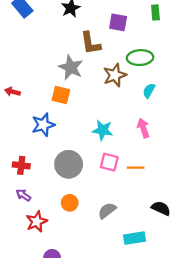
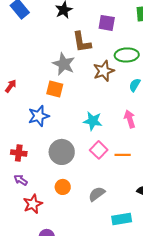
red arrow: (12, 92) -> (11, 86), turned 112
pink square: (109, 162) -> (99, 150), turned 30

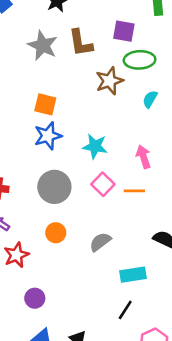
purple square: (107, 23) -> (124, 31), moved
gray star: (64, 64) -> (43, 45), moved
blue star: (39, 116) -> (48, 136), moved
pink arrow: (130, 119) -> (143, 157), moved

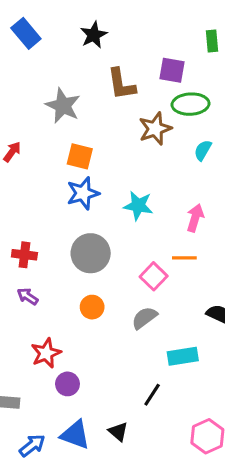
gray star: (43, 45) -> (63, 106), moved
pink arrow: (143, 157) -> (195, 218), turned 35
pink square: (103, 184) -> (154, 276), moved
red star: (16, 255) -> (46, 353), moved
black line: (125, 310) -> (152, 395), moved

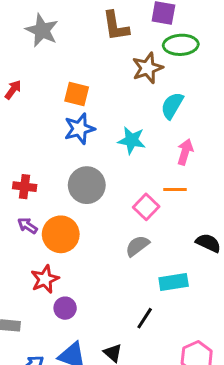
gray star: (63, 106) -> (42, 30), moved
cyan semicircle: (203, 150) -> (172, 106), moved, size x1.4
orange circle: (92, 307) -> (61, 234), moved, size x1.6

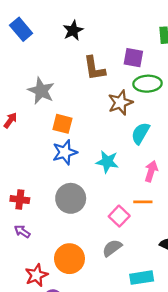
gray star: (42, 30) -> (41, 91), moved
orange circle: (61, 234) -> (69, 259), moved

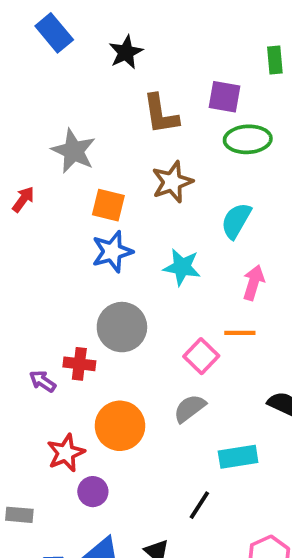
blue rectangle: (21, 29) -> (54, 33), moved
brown star: (120, 103) -> (172, 182), moved
red cross: (20, 200) -> (79, 364), moved

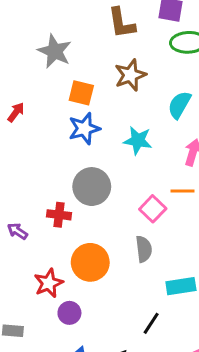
red arrow: (23, 199) -> (16, 112), moved
purple arrow: (43, 381) -> (17, 231), moved
gray semicircle: (190, 408) -> (144, 249), turned 120

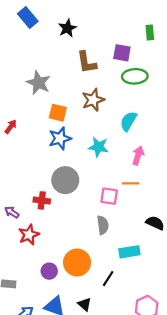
pink square: (153, 209) -> (109, 196), turned -36
orange circle: (90, 262) -> (77, 263), moved
red star: (49, 283) -> (29, 235), moved

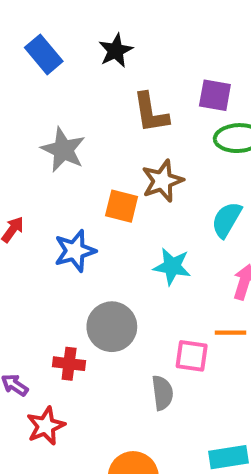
blue rectangle: (28, 17) -> (44, 54), moved
orange square: (58, 113) -> (122, 206), moved
blue star: (60, 138) -> (75, 251), moved
gray semicircle: (103, 225) -> (162, 393), moved

